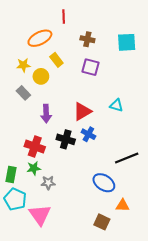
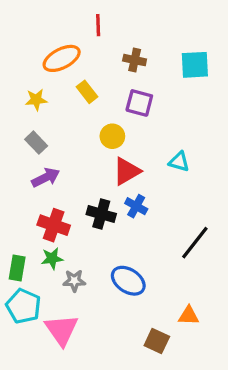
yellow circle: (41, 76) -> (112, 136), moved
purple arrow: (46, 114) -> (46, 178), moved, turned -114
black line: (127, 158) -> (195, 243), turned -30
blue ellipse: (104, 183) -> (128, 281), moved

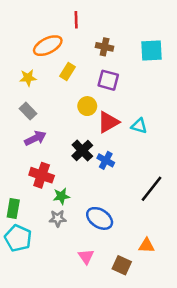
yellow rectangle: (87, 92) -> (67, 72), turned 70
red triangle: (127, 171) -> (108, 122), moved
black cross: (101, 214) -> (82, 151), moved, turned 30
green star: (52, 258) -> (61, 196), moved
pink triangle: (62, 330) -> (86, 257), moved, size x0.6

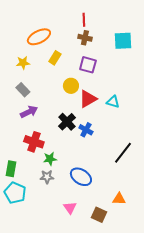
red line: (76, 20) -> (84, 20), moved

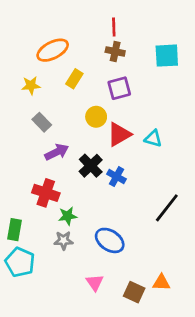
purple square: (88, 65) -> (119, 88), turned -30
gray rectangle: (23, 90) -> (42, 122), moved
purple arrow: (29, 112) -> (57, 152), moved
orange triangle: (119, 199) -> (161, 283), moved

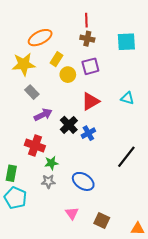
yellow star: (31, 85) -> (24, 64), size x1.6
yellow circle: (96, 117) -> (68, 75), moved
cyan triangle: (153, 138) -> (127, 98), moved
blue cross: (117, 177) -> (88, 133), turned 32
orange triangle: (161, 283) -> (138, 229), moved

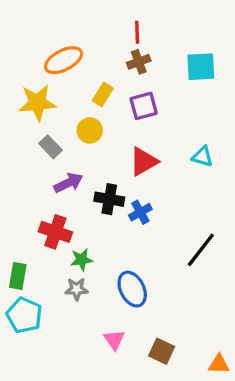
brown cross: (87, 39) -> (139, 62), turned -32
yellow rectangle: (57, 59) -> (103, 94), moved
yellow circle: (68, 75) -> (90, 130), moved
black cross: (69, 125) -> (109, 199), turned -36
blue ellipse: (83, 181) -> (132, 289), turned 30

